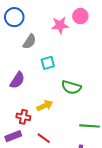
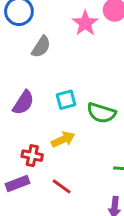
pink star: (60, 25) -> (85, 23), turned -30
cyan square: (48, 63) -> (66, 100), moved

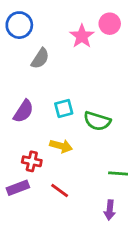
yellow arrow: (63, 139) -> (61, 146), turned 40

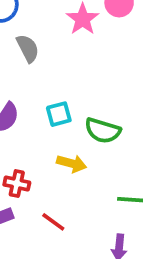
gray semicircle: (40, 58) -> (28, 48), turned -60
yellow arrow: (61, 146) -> (72, 163), moved

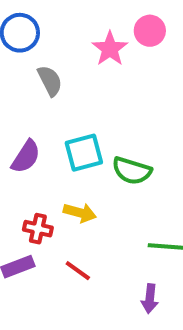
cyan square: (59, 114) -> (84, 153), size x1.4
yellow arrow: (72, 163) -> (80, 213), moved

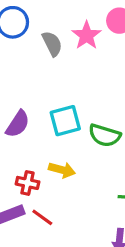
gray semicircle: (50, 81) -> (52, 44), moved
red line: (78, 271) -> (42, 217), moved

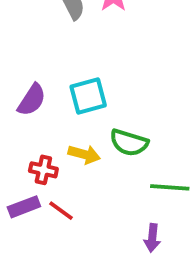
green semicircle: (105, 135) -> (129, 143), moved

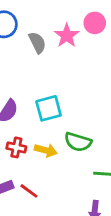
red cross: (43, 170) -> (16, 147), moved

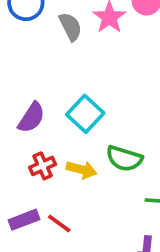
cyan square: (49, 108) -> (85, 114), turned -32
red cross: (16, 147) -> (43, 166), turned -36

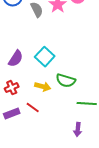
red cross: (43, 166) -> (12, 88), moved
red line: (59, 223) -> (33, 108), moved

